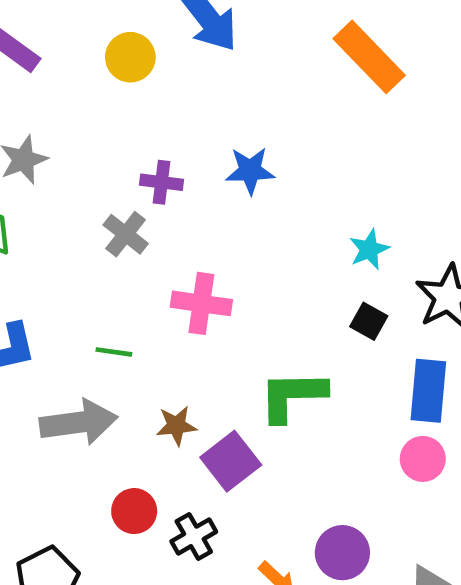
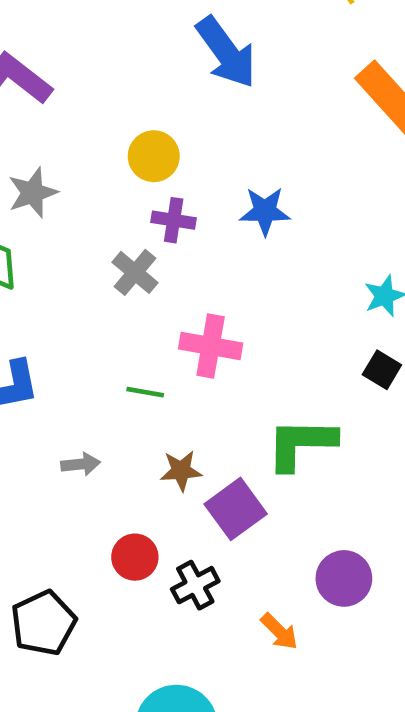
yellow circle: (130, 57) -> (154, 156), moved
green line: (114, 352) -> (145, 392), moved
gray arrow: (79, 422) -> (81, 464), size x0.5
purple circle: (342, 553) -> (344, 578), moved

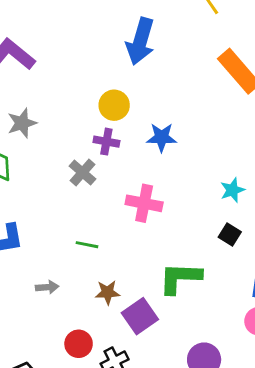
blue arrow: (226, 52) -> (140, 41), turned 51
yellow circle: (154, 156) -> (114, 105), moved
pink cross: (211, 346) -> (144, 203), moved

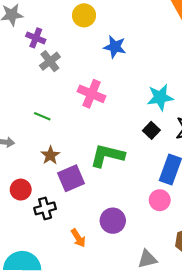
purple cross: (106, 142) -> (36, 38), moved
cyan star: (232, 190) -> (160, 97), size x1.4
brown star: (108, 292) -> (50, 155), turned 30

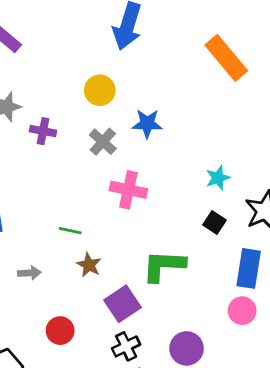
gray cross: (50, 61) -> (103, 142), moved
cyan star: (160, 97) -> (218, 178), size x0.7
brown star: (50, 155) -> (89, 265), moved
black cross: (45, 208) -> (126, 346), moved

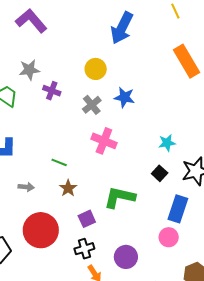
purple square: (122, 304) -> (87, 219), size x0.7
red circle: (60, 331) -> (41, 230), size x1.8

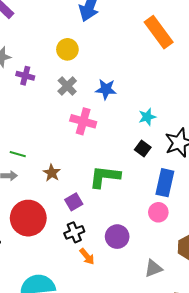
blue star: (124, 97) -> (106, 89), moved
green line: (59, 162) -> (18, 154), moved

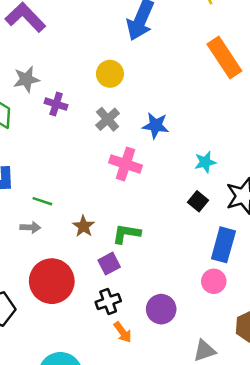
green L-shape: (105, 177) -> (126, 234), moved, size x0.7

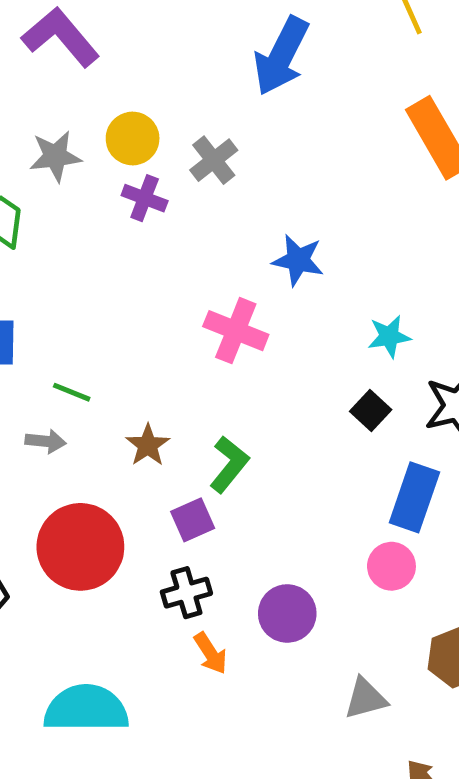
yellow circle: (110, 74) -> (133, 138), moved
purple cross: (56, 104) -> (145, 198), moved
gray cross: (108, 119) -> (214, 160), moved
green L-shape: (126, 234) -> (229, 464), turned 116

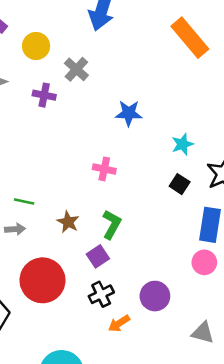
yellow circle: (133, 138) -> (36, 46), moved
pink cross: (236, 331) -> (104, 169), moved, size x0.7
orange arrow: (211, 653) -> (119, 323), turned 100
gray triangle: (365, 698) -> (203, 333), turned 40

